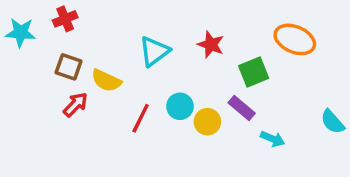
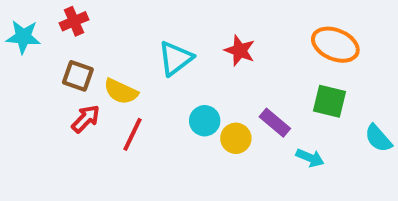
green square: (254, 72) -> (329, 101), moved, turned 36
red line: (141, 118) -> (132, 134), moved

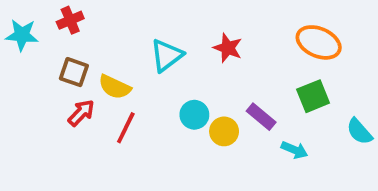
green square: (329, 101) -> (313, 96), turned -36

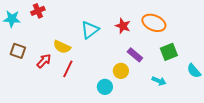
orange ellipse: (319, 42) -> (154, 23), moved
brown square: (74, 72) -> (18, 51), moved
cyan circle: (194, 115) -> (105, 87), moved
purple rectangle: (261, 117) -> (135, 55), moved

